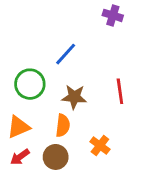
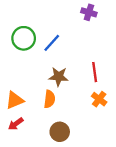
green circle: (30, 84) -> (24, 38), moved
orange cross: (100, 146) -> (99, 99), moved
brown circle: (56, 157) -> (60, 132), moved

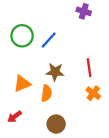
orange triangle: (15, 100) -> (22, 84), moved

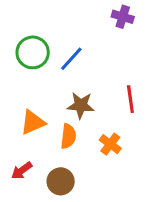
orange cross: (93, 93) -> (110, 144), moved
brown circle: (56, 124) -> (61, 181), moved

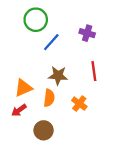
purple cross: (123, 17) -> (87, 33), moved
green circle: (33, 52) -> (36, 20), moved
red arrow: (22, 170) -> (19, 110), moved

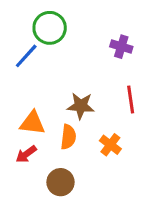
blue line: (51, 42) -> (26, 56), moved
orange triangle: (23, 88) -> (32, 123), turned 30

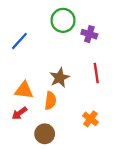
green circle: (50, 28) -> (63, 20), moved
brown star: (81, 106) -> (60, 78), turned -30
orange cross: (110, 145) -> (91, 119), moved

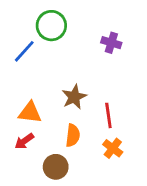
green circle: (63, 20) -> (51, 26), moved
red line: (96, 73) -> (108, 115), moved
orange semicircle: (50, 101) -> (73, 135), moved

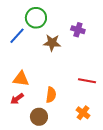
brown star: (74, 97) -> (52, 43), moved, turned 30
red line: (108, 115) -> (87, 81), moved, turned -72
orange cross: (113, 148) -> (83, 113), moved

